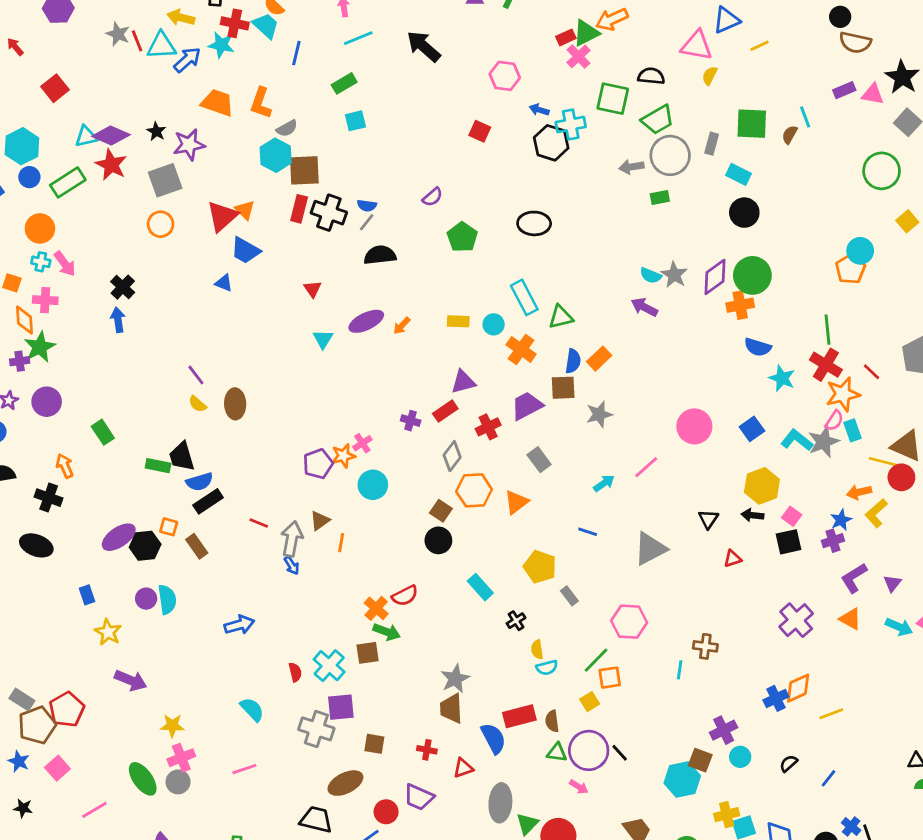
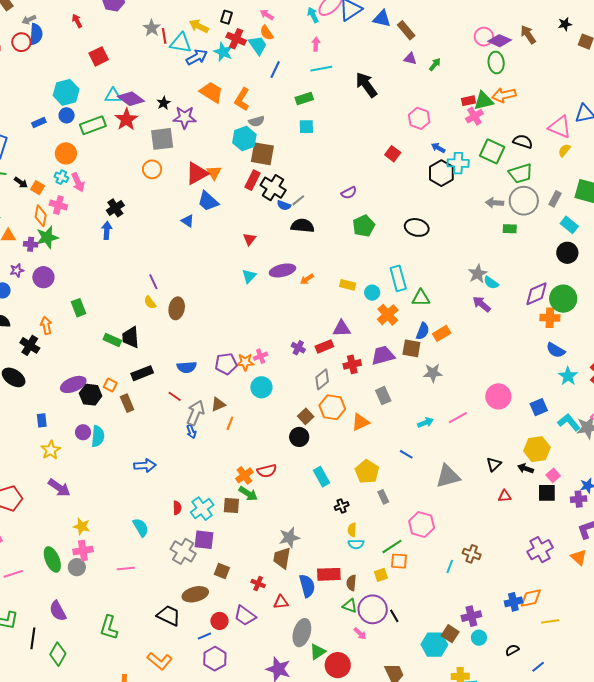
blue semicircle: (367, 206) -> (284, 205), moved
gray star: (674, 275) -> (478, 274), moved
blue semicircle: (200, 482) -> (187, 367), moved

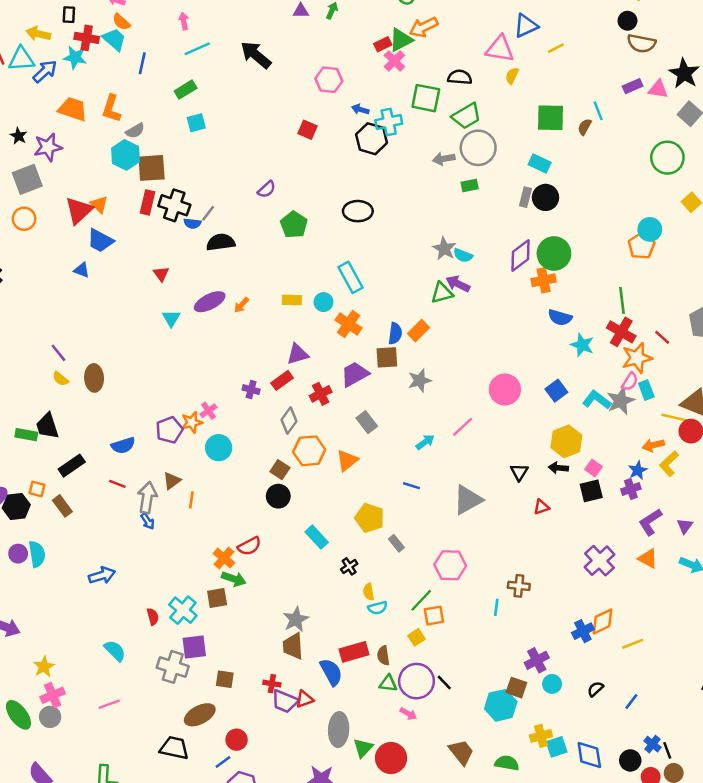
gray rectangle: (555, 199) -> (525, 197), moved
green triangle: (421, 298) -> (442, 293), moved
yellow star: (82, 526) -> (44, 667), turned -30
purple trapezoid: (245, 616) -> (285, 701), moved

